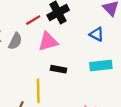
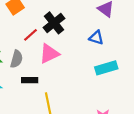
black rectangle: (58, 69) -> (30, 80), moved

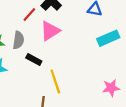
black rectangle: (30, 80) -> (34, 60), turned 35

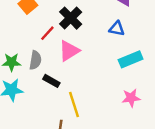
pink star: (111, 88) -> (131, 98), moved

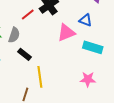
pink triangle: (69, 51) -> (66, 33), moved
cyan rectangle: (131, 59) -> (93, 47), turned 30

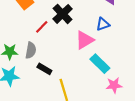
blue triangle: (86, 20) -> (103, 24), turned -32
cyan rectangle: (93, 47) -> (100, 64), moved, turned 36

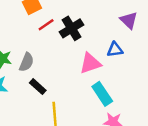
red line: (42, 27) -> (46, 25), moved

